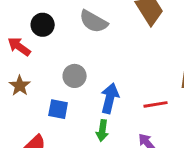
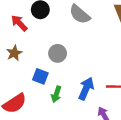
blue arrow: (110, 98) -> (86, 89), moved
green arrow: (102, 131) -> (56, 94), moved

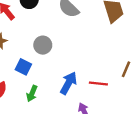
green arrow: (56, 94) -> (32, 94), moved

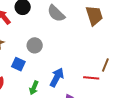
red line: (98, 84) -> (91, 78), moved
green arrow: (32, 94) -> (34, 88), moved

